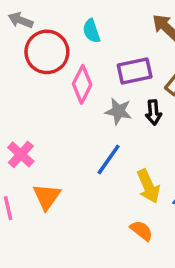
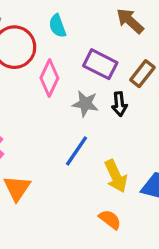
purple rectangle: (135, 71) -> (100, 64), turned 40

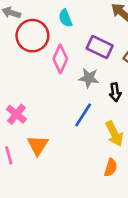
black arrow: (119, 104) -> (115, 92), moved
orange semicircle: (110, 220) -> (111, 168), turned 72

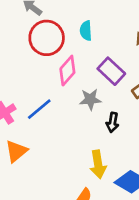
gray star: (89, 78) -> (90, 99), turned -30
blue line: (83, 115) -> (39, 109), moved

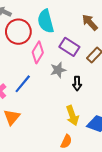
cyan semicircle: (86, 31) -> (46, 21), size x1.6

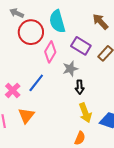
black arrow: (77, 83) -> (80, 87), moved

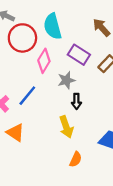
yellow arrow: (85, 113) -> (66, 127), moved
orange triangle: (26, 116) -> (15, 133), turned -36

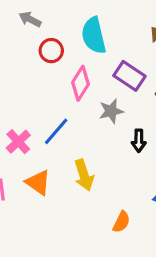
red circle: (22, 38) -> (51, 51), size x0.6
black arrow: (76, 101) -> (139, 141), moved
yellow arrow: (66, 127) -> (84, 175), moved

